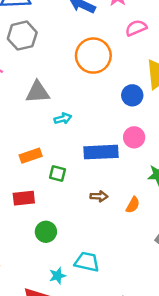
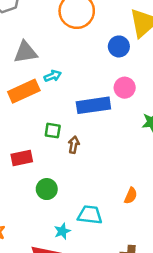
orange rectangle: (31, 156) -> (24, 91), moved, size x1.4
brown arrow: (99, 196) -> (74, 145), moved, turned -77
orange semicircle: (133, 205) -> (131, 196), moved

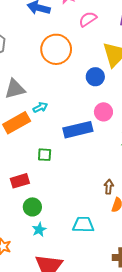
brown arrow: (74, 145) -> (109, 187), moved
green circle: (47, 189) -> (32, 207), moved
cyan star: (62, 231) -> (39, 230), moved

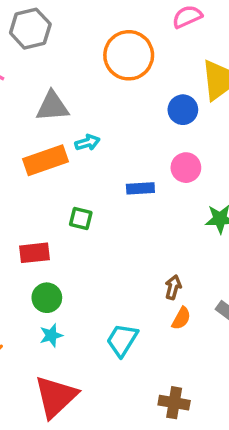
blue rectangle: (78, 130) -> (140, 188), size x0.6
cyan trapezoid: (83, 225) -> (122, 340), turned -70

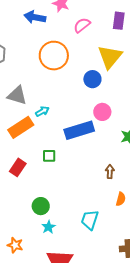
gray triangle: (52, 106) -> (17, 95), turned 35
blue rectangle: (140, 188) -> (79, 130), size x1.8
red rectangle: (34, 253) -> (18, 167), moved, turned -36
brown arrow: (173, 287) -> (110, 172), moved

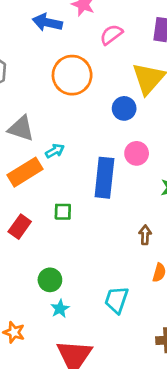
blue rectangle: (79, 130) -> (104, 178), turned -68

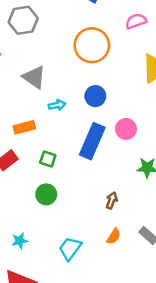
blue circle: (124, 108) -> (95, 96), moved
orange rectangle: (25, 172) -> (24, 127), moved, size x0.7
green circle: (50, 280) -> (46, 194), moved

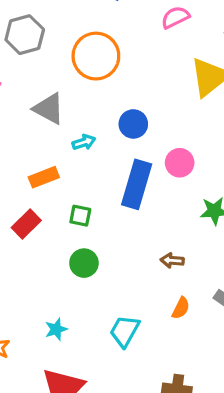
orange circle: (92, 45) -> (96, 56), moved
brown arrow: (112, 200) -> (172, 260), turned -98

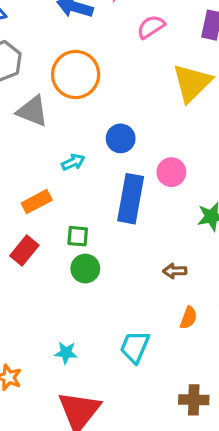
gray triangle: (49, 109) -> (32, 111), moved
green circle: (84, 263) -> (85, 269), moved
cyan star: (56, 329) -> (66, 353), turned 30

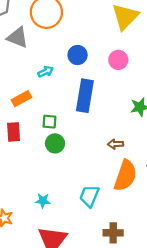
pink circle: (171, 172) -> (118, 60), moved
red rectangle: (24, 251) -> (14, 132), turned -42
orange semicircle: (189, 318) -> (125, 176), size x2.0
brown cross: (194, 400) -> (113, 233), moved

